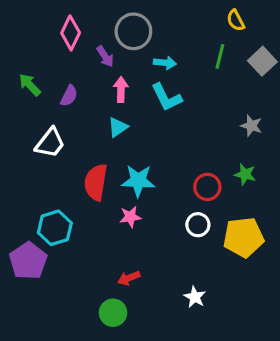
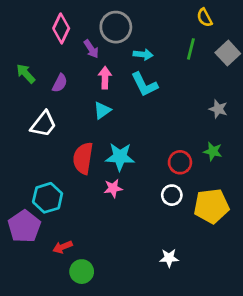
red arrow: (129, 278) -> (63, 247), moved
white star: (195, 297) -> (169, 258), turned -30
green circle: (113, 313) -> (82, 272), moved

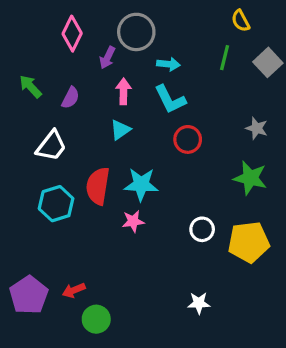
purple arrow: (91, 49) -> (107, 58), turned 60
green star: (213, 151) -> (250, 178), size x1.5
red circle: (180, 162) -> (188, 139), moved
cyan hexagon: (48, 198) -> (56, 204), moved
purple pentagon: (24, 226) -> (29, 295), moved

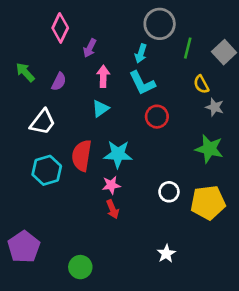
yellow semicircle: (241, 21) -> (201, 84), moved
gray circle: (136, 32) -> (160, 24), moved
cyan arrow: (168, 64) -> (141, 53), turned 102
red arrow: (74, 290) -> (113, 209), moved, turned -90
white star: (199, 303) -> (166, 254), turned -30

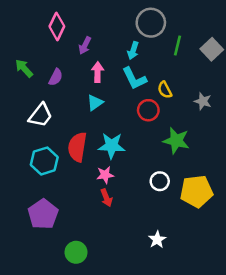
yellow semicircle: (201, 84) -> (165, 90), moved
green star: (209, 149) -> (176, 141), moved
purple pentagon: (24, 247) -> (43, 214), moved

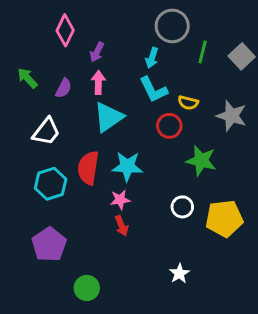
pink arrow: (98, 72) -> (98, 82), moved
yellow semicircle: (165, 90) -> (188, 103), turned -48
gray star: (203, 101) -> (232, 116), size x1.5
cyan triangle: (95, 103) -> (108, 117), size x1.6

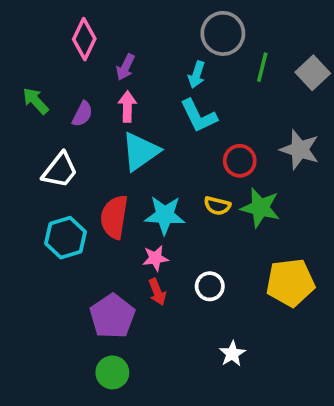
yellow semicircle: (188, 103) -> (217, 206), moved
red circle: (169, 126) -> (240, 161), moved
white circle: (182, 207) -> (210, 286), moved
purple pentagon: (49, 245) -> (112, 316), moved

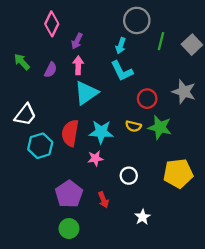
white trapezoid: (60, 170) -> (25, 115), moved
red arrow: (157, 292) -> (103, 200), moved

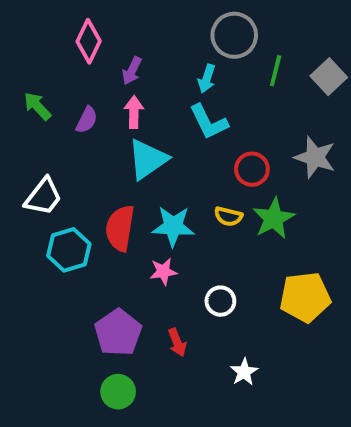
green star: (160, 127) -> (274, 218), turned 30

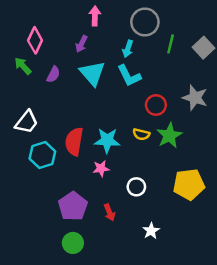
pink diamond: (89, 41) -> (35, 40), moved
pink arrow: (134, 112) -> (95, 16), moved
cyan triangle: (148, 159) -> (92, 73), moved, turned -36

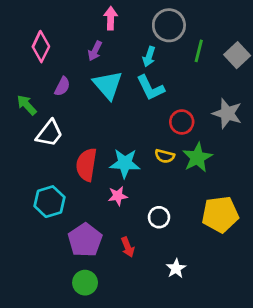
green arrow: (23, 66) -> (27, 105), moved
white trapezoid: (26, 122) -> (49, 133), moved
cyan hexagon: (42, 155) -> (49, 202), moved

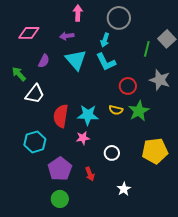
pink diamond: (41, 47) -> (29, 33), turned 65
purple arrow: (95, 51) -> (67, 36), turned 56
green line: (199, 51) -> (147, 49), moved

